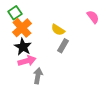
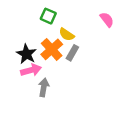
green square: (15, 13) -> (48, 16), moved, turned -32
orange cross: (22, 28) -> (52, 49), moved

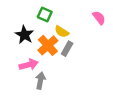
black star: (26, 54) -> (24, 35), moved

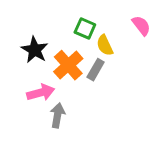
green square: (45, 15) -> (85, 29), moved
yellow semicircle: (62, 32) -> (105, 45), moved, turned 32

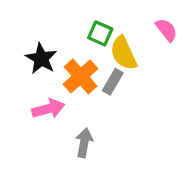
yellow semicircle: (105, 45) -> (123, 53), size x1.4
gray arrow: (58, 115) -> (84, 143), moved

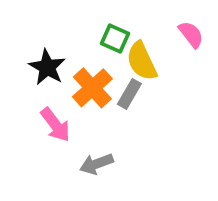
pink arrow: (48, 109) -> (55, 125), turned 68
gray arrow: (84, 143) -> (96, 164), turned -120

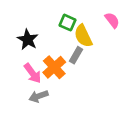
orange cross: (92, 88) -> (54, 67), moved
gray arrow: (96, 164) -> (39, 96), moved

